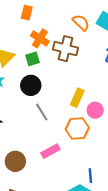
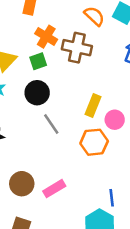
pink rectangle: (50, 151) -> (54, 189), moved

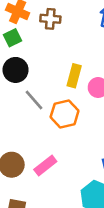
brown cross: (77, 48) -> (50, 19), size x0.7
orange hexagon: (94, 142) -> (65, 114), moved

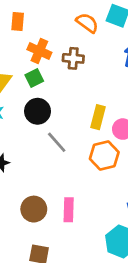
orange hexagon: (65, 114) -> (104, 156), moved
pink rectangle: (45, 165) -> (69, 210), turned -50

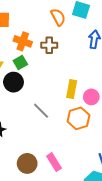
orange semicircle: (87, 23) -> (58, 17), turned 30
black circle: (38, 111) -> (13, 82), moved
pink rectangle: (69, 210) -> (54, 162), turned -30

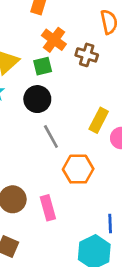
black circle: (13, 82) -> (37, 99), moved
orange hexagon: (78, 118) -> (78, 169), moved

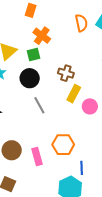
brown cross: (87, 55) -> (66, 73), moved
orange hexagon: (78, 169) -> (63, 145), moved

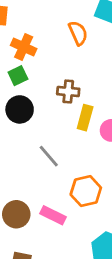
orange semicircle: (81, 23) -> (78, 33), moved
gray line: (39, 105) -> (49, 156), moved
pink rectangle: (37, 156) -> (53, 215), turned -36

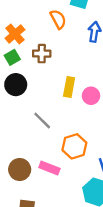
orange cross: (24, 47) -> (15, 34), turned 30
brown cross: (68, 92) -> (42, 54), moved

